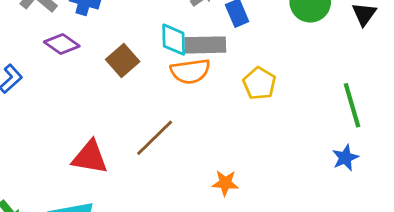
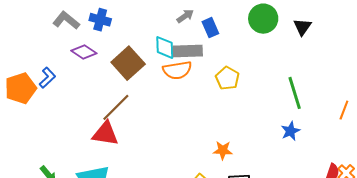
brown square: (123, 60) -> (128, 63), size x1.4
brown line: (155, 138) -> (116, 107), moved
orange star: (225, 183) -> (223, 150), moved

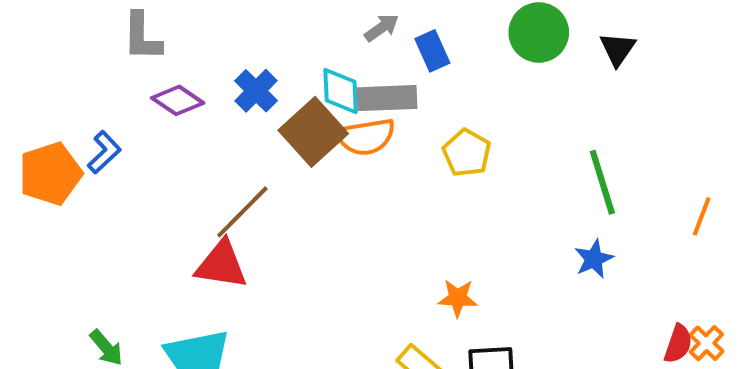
gray L-shape: (66, 20) -> (142, 37), turned -128
blue cross: (100, 20) -> (256, 91), moved, turned 30
brown square: (128, 63) -> (313, 132), moved

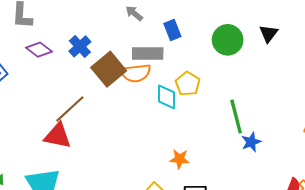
gray arrow: (382, 28) -> (134, 13), moved, turned -108
green circle: (539, 32) -> (228, 40), moved
cyan diamond: (341, 91) -> (166, 97), moved
green line: (602, 182) -> (236, 116), moved

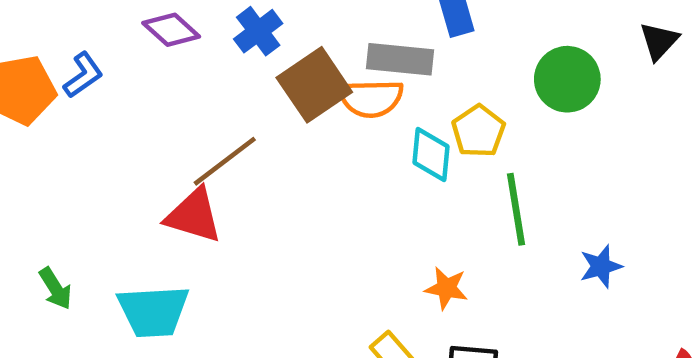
green circle: (228, 40) -> (567, 79), moved
green line: (236, 116) -> (516, 209), moved

